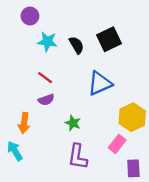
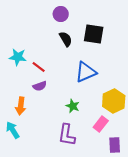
purple circle: (30, 16) -> (61, 14), moved
black square: (109, 39) -> (94, 34), turned 35
cyan star: (47, 42) -> (18, 57), moved
green star: (73, 123) -> (73, 106), moved

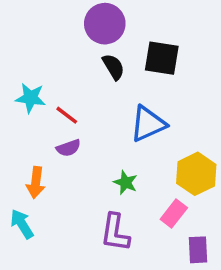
purple circle: (61, 14) -> (105, 24), size x1.5

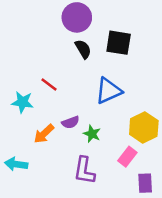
cyan star: (31, 98) -> (22, 102), moved
purple semicircle: (69, 148) -> (70, 122), moved
orange arrow: (36, 182) -> (44, 134), moved, turned 40
cyan arrow: (22, 224) -> (16, 164), turned -50

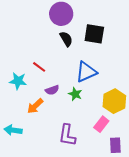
purple semicircle: (70, 122) -> (52, 90), moved
green star: (92, 134) -> (75, 94), moved

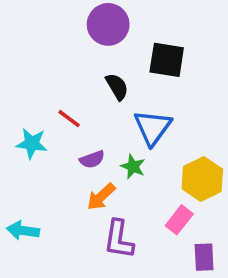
black semicircle: (66, 39) -> (117, 87), moved
blue triangle: (86, 72) -> (153, 127), turned -30
orange arrow: (35, 106) -> (101, 197), moved

